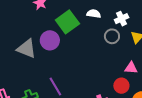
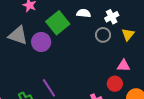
gray triangle: (27, 49) -> (18, 35), moved

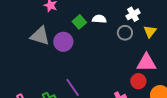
white semicircle: (84, 13) -> (99, 19), moved
green square: (58, 23) -> (79, 22), size x0.6
pink triangle: (124, 66) -> (146, 63), size x1.5

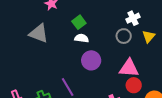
white semicircle: (99, 19) -> (82, 38), moved
purple circle: (63, 42) -> (91, 60), moved
pink triangle: (146, 63) -> (129, 68), moved

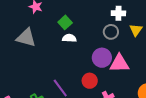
white cross: (133, 18) -> (118, 13), turned 32
purple circle: (91, 60) -> (102, 58), moved
red circle: (134, 85) -> (90, 81), moved

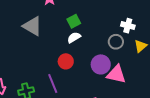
white semicircle: (69, 38) -> (74, 37), turned -48
red circle: (90, 81) -> (66, 61), moved

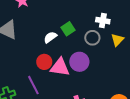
green square: (74, 21) -> (68, 29), moved
pink triangle: (116, 74) -> (60, 67), moved

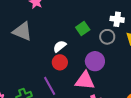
white semicircle: (50, 37) -> (60, 46), moved
pink triangle: (60, 67) -> (85, 81), moved

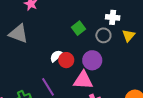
white semicircle: (60, 46) -> (56, 56), moved
red circle: (60, 62) -> (66, 60), moved

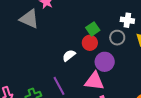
gray triangle: (18, 34) -> (29, 19), moved
red circle: (66, 60) -> (90, 43), moved

